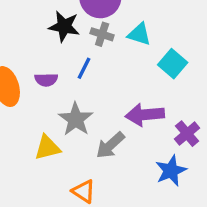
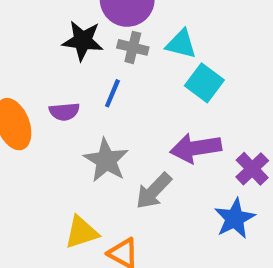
cyan square: (173, 64) -> (204, 83), moved
yellow triangle: (47, 148) -> (82, 232), moved

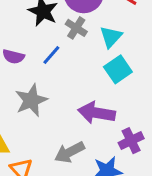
cyan triangle: (181, 44) -> (111, 37), turned 40
gray arrow: (154, 191) -> (70, 152), moved

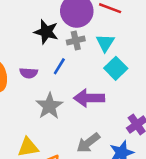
gray cross: (76, 28) -> (76, 40), turned -36
purple arrow: (97, 113) -> (89, 98), moved

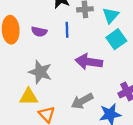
blue line: (59, 66) -> (67, 30), turned -42
gray star: (49, 106) -> (40, 72), moved, turned -30

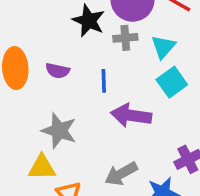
blue line: (67, 30) -> (104, 81), moved

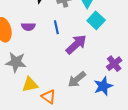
purple arrow: (131, 115) -> (76, 44), turned 140
gray star: (59, 131) -> (16, 62), moved

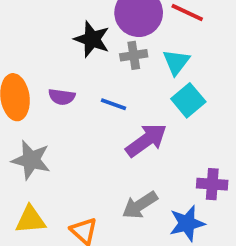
blue line: (56, 27) -> (113, 104), turned -64
purple cross: (114, 64) -> (212, 184), turned 35
yellow triangle: (30, 85) -> (30, 220), moved

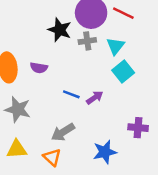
blue line: (113, 104) -> (71, 94), moved
purple arrow: (146, 140) -> (95, 98), size x0.6
gray arrow: (140, 205) -> (63, 132), moved
blue star: (187, 223) -> (105, 152), moved

